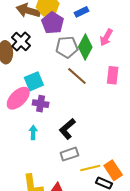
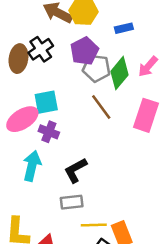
purple pentagon: (53, 23) -> (84, 51), moved
pink rectangle: (113, 75) -> (146, 115), size x1.4
cyan arrow: (33, 132) -> (32, 166), size x1.6

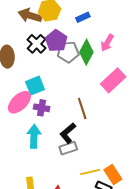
black cross: (41, 49) -> (36, 44), moved
brown line: (101, 107) -> (82, 108), moved, turned 30
pink rectangle: (146, 115) -> (113, 80), turned 40
gray rectangle: (72, 202) -> (68, 148), moved

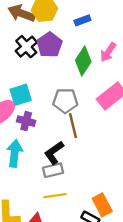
gray pentagon: (68, 52) -> (65, 101), moved
yellow line: (90, 172) -> (55, 196), moved

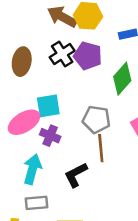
purple pentagon: (49, 45) -> (88, 56), turned -30
gray rectangle: (53, 170) -> (37, 203), moved

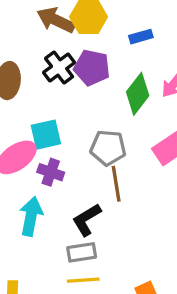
gray rectangle: (37, 203) -> (82, 252), moved

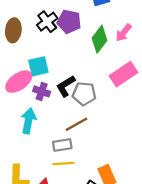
gray pentagon: (108, 148) -> (84, 94), moved
brown line: (116, 184) -> (76, 124), moved, turned 70
black L-shape: (87, 220) -> (66, 86), moved

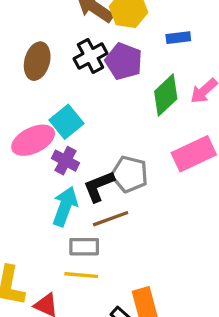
cyan square: (38, 66) -> (67, 122), turned -35
black L-shape: (66, 86) -> (99, 186), moved
cyan arrow: (28, 121) -> (65, 206), moved

